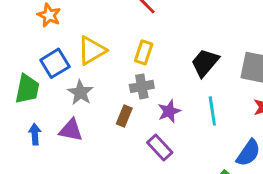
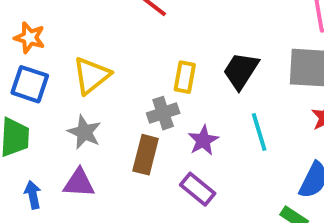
yellow rectangle: (144, 52) -> (185, 77), moved
blue square: (55, 63) -> (30, 84), moved, turned -32
brown rectangle: (124, 116) -> (146, 155), size x1.4

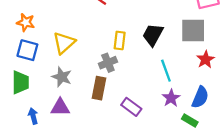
purple star: (203, 140) -> (171, 98), moved

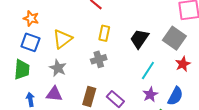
gray square: (193, 30) -> (174, 38), turned 30
yellow rectangle: (120, 40) -> (104, 33), moved
cyan line: (166, 71) -> (148, 71), turned 48
brown rectangle: (99, 88) -> (89, 96), moved

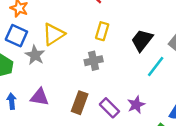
gray star: (58, 68) -> (35, 55), moved
cyan line: (148, 71) -> (156, 67), moved
purple star: (150, 95) -> (136, 105), moved

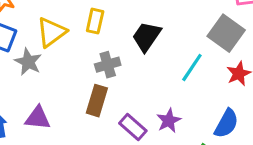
yellow rectangle: (102, 31) -> (95, 21), moved
black trapezoid: (142, 40) -> (147, 36), moved
brown rectangle: (80, 103) -> (97, 101), moved

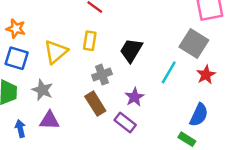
gray star: (28, 62) -> (42, 90), moved
brown rectangle: (97, 101) -> (95, 104), turned -45
purple star: (169, 121) -> (134, 97), moved

